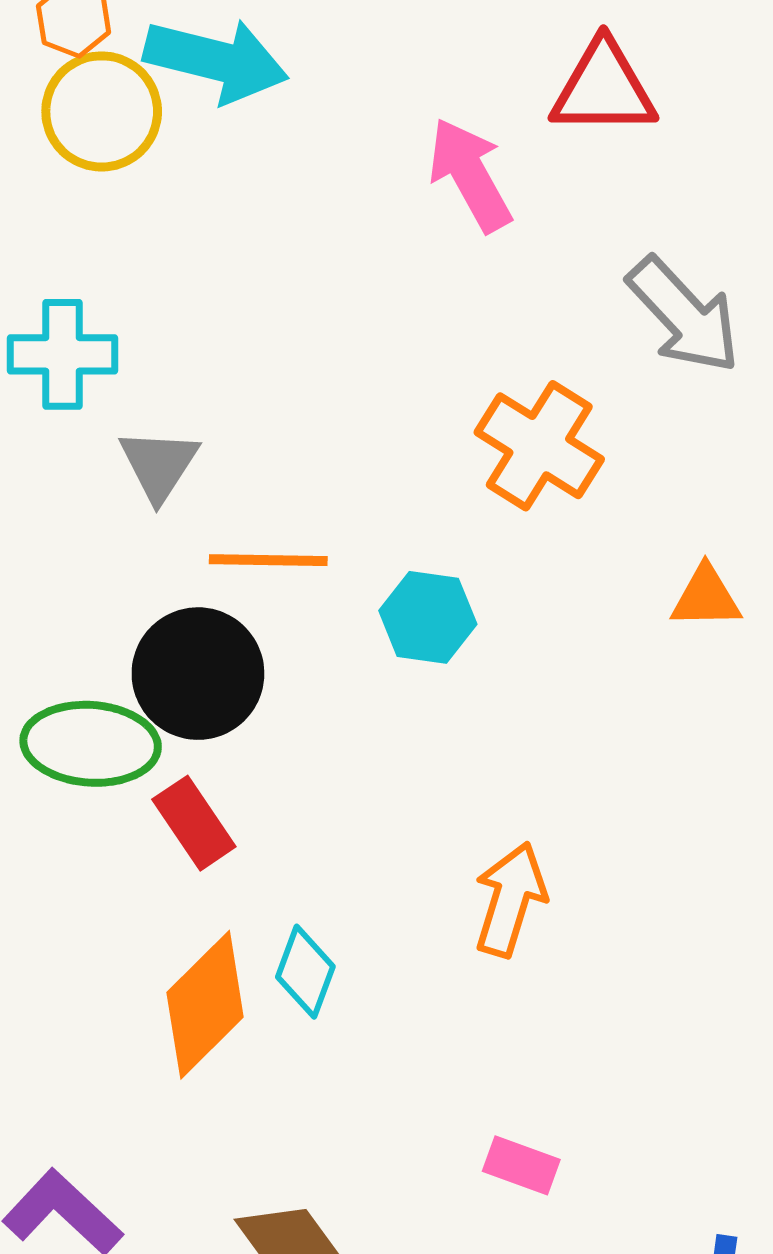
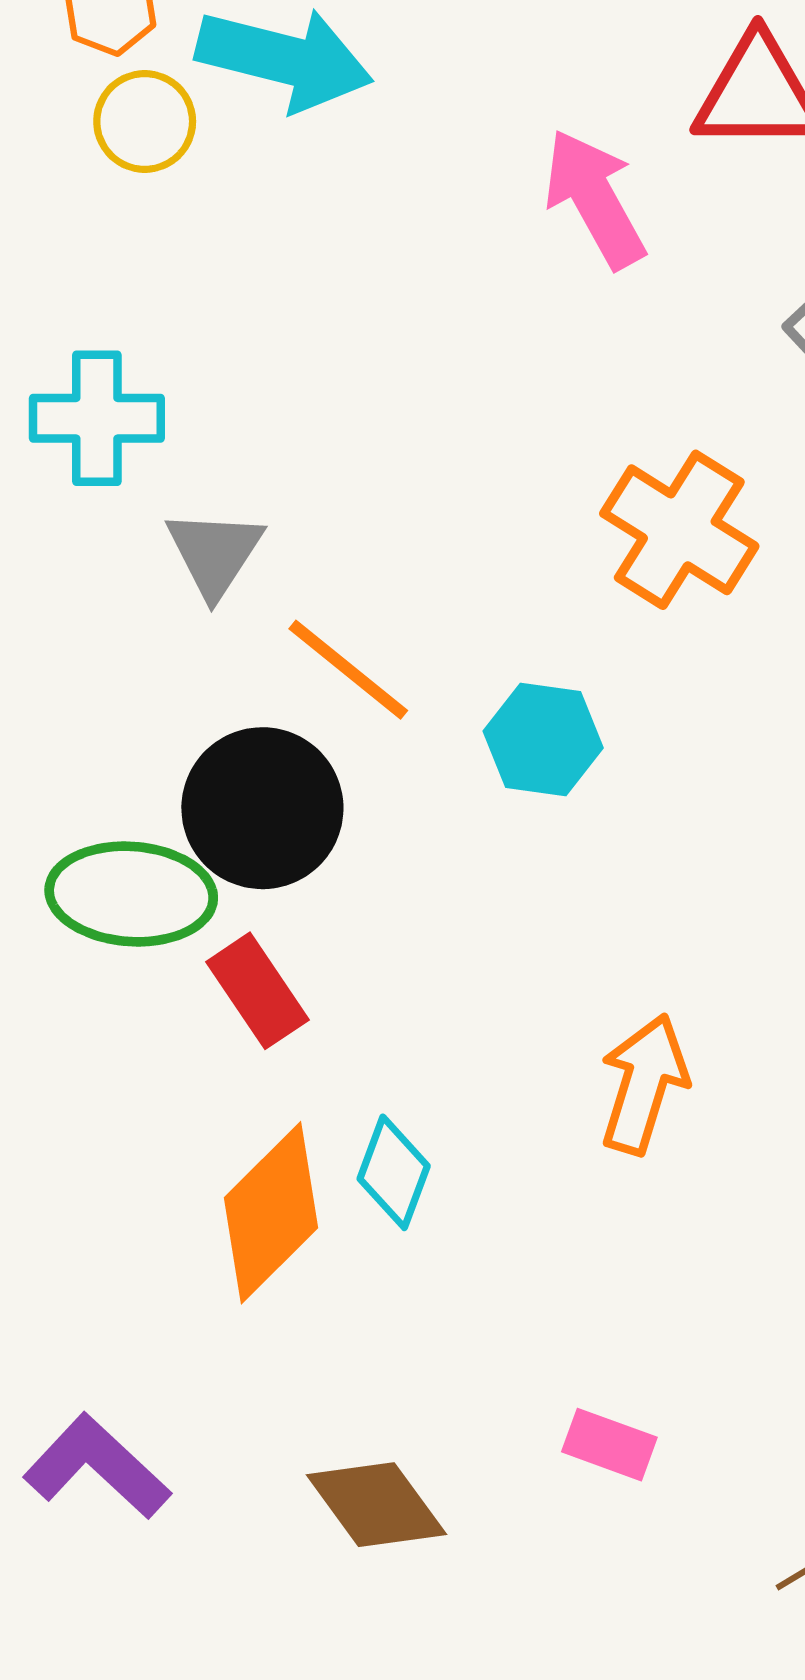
yellow circle: (102, 111) -> (145, 121), size x0.7
orange line: (268, 560) -> (348, 670), turned 38
pink rectangle: (521, 1165) -> (609, 1445), moved

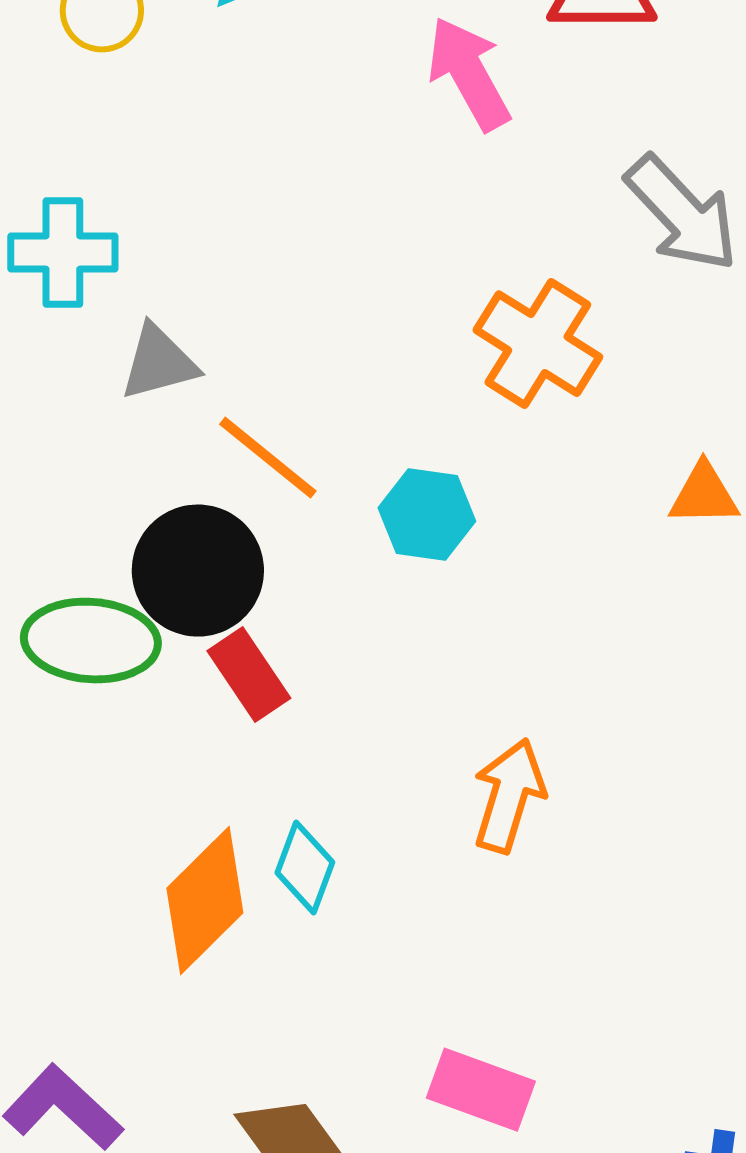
gray triangle: (215, 553) -> (159, 363), turned 42
red rectangle: (258, 991) -> (249, 675), moved
pink rectangle: (609, 1445) -> (481, 1090), size x1.4

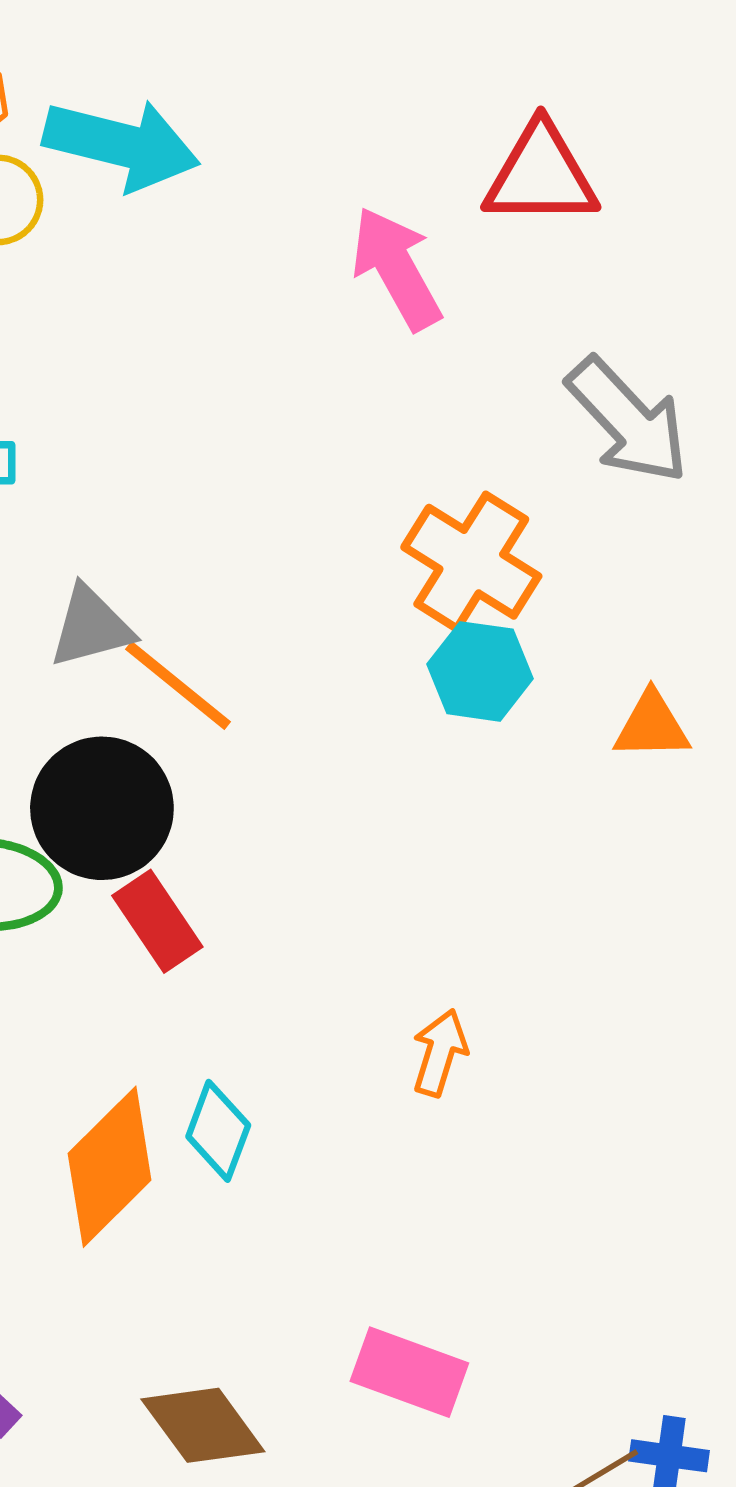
gray triangle: (159, 363) -> (91, 627), moved
cyan hexagon: (427, 515) -> (480, 671), moved
orange arrow: (509, 796) -> (440, 1053), size x0.7

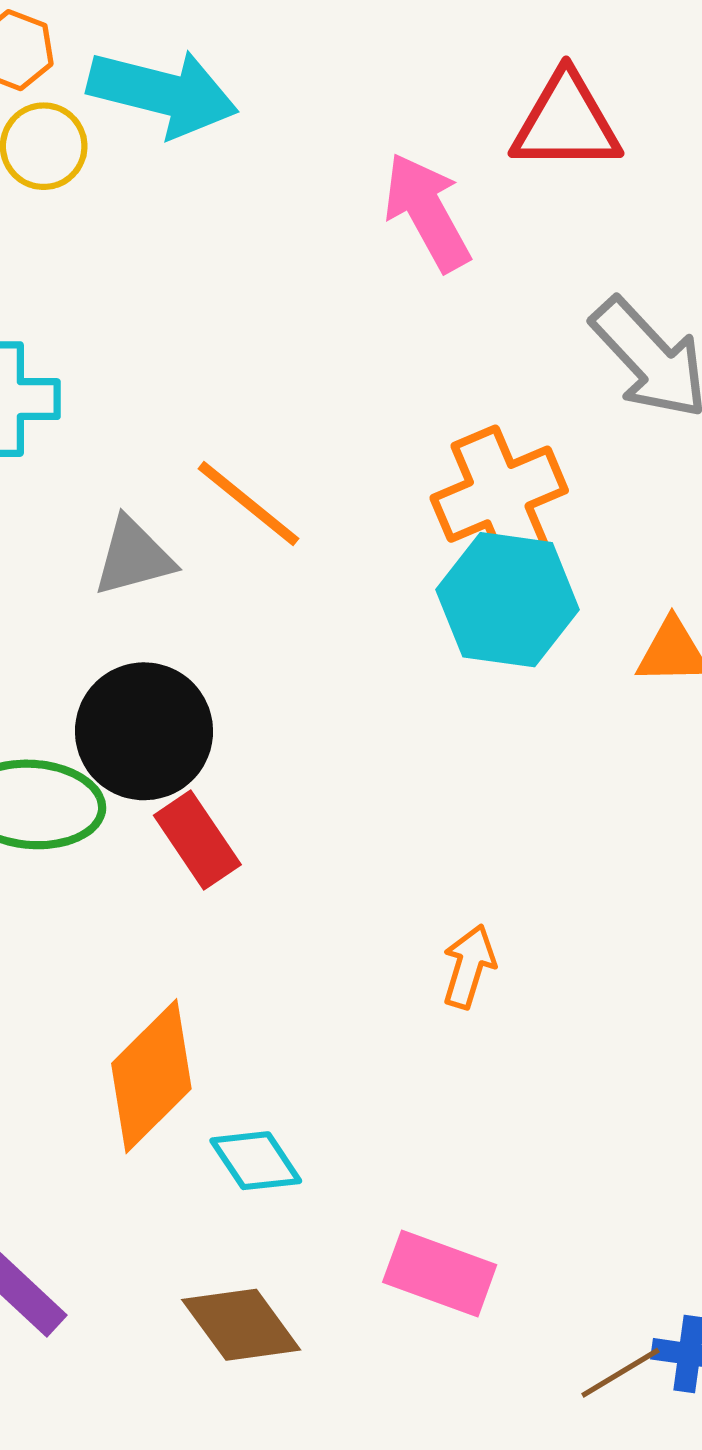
orange cross: (471, 562) -> (499, 494), turned 35
cyan hexagon: (480, 671) -> (508, 600), size x1.4
orange line: (178, 686) -> (248, 504), moved
cyan diamond: (218, 1131) -> (256, 1161), moved, turned -54

